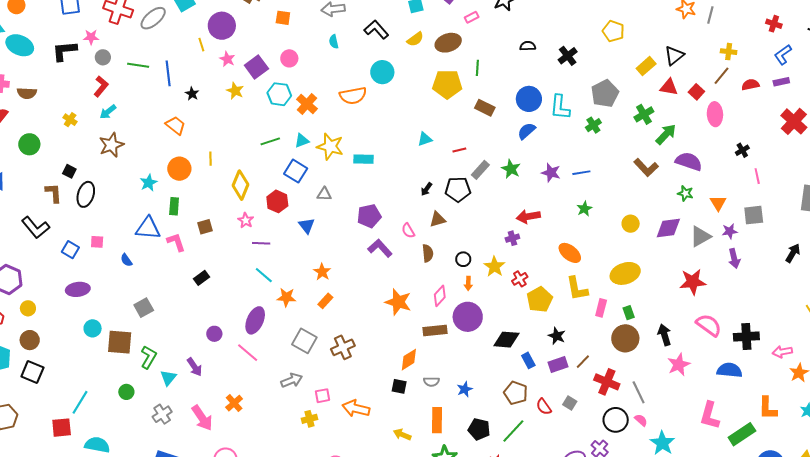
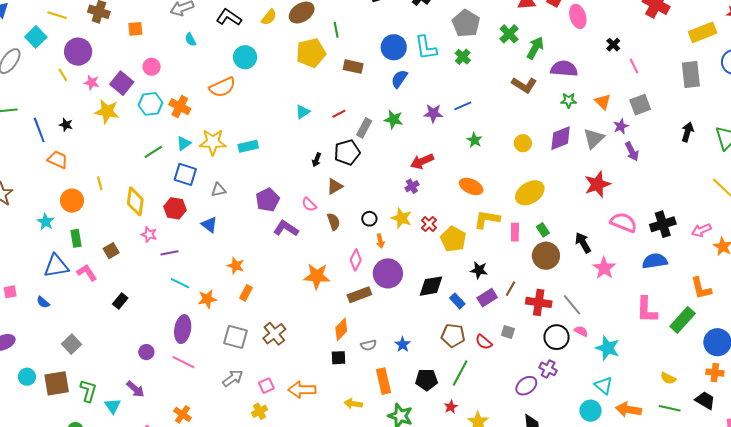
blue line: (168, 73) -> (39, 130), moved
yellow star: (235, 91) -> (107, 111), size x1.4
yellow L-shape: (577, 289) -> (487, 219), turned 124

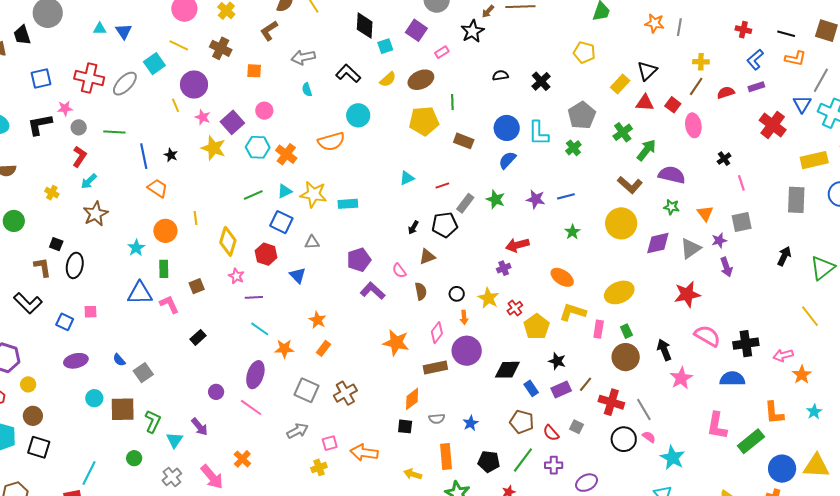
yellow circle: (523, 143) -> (621, 223), moved, size x1.8
blue semicircle: (43, 302) -> (119, 360), moved
purple cross: (548, 369) -> (554, 465), moved, turned -36

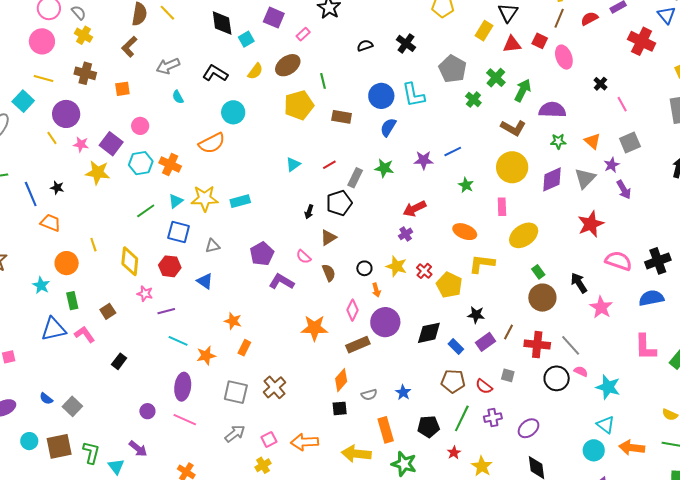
green cross: (573, 148) -> (473, 100), moved
pink rectangle: (599, 329) -> (502, 207), moved
yellow arrow: (413, 474) -> (356, 454), size x1.6

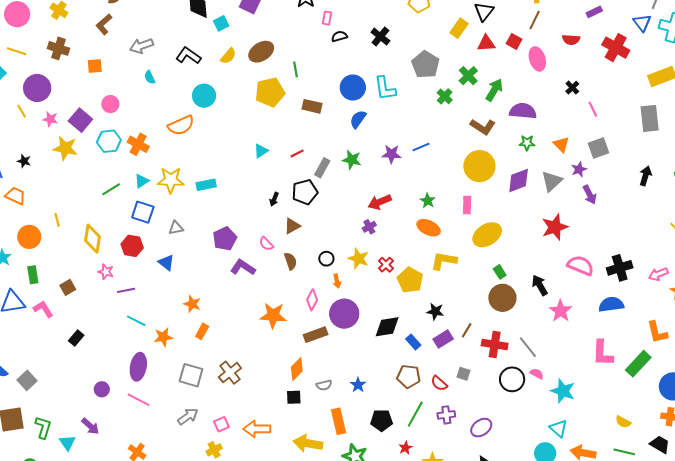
red semicircle: (589, 19) -> (571, 40), moved, turned -150
pink rectangle: (303, 34) -> (327, 18), moved, turned -40
green star: (466, 185) -> (428, 201), moved

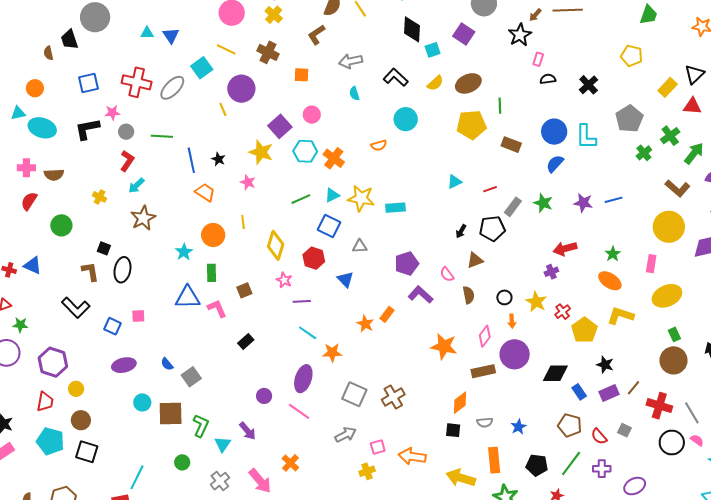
pink star: (50, 119) -> (248, 182), moved
orange semicircle: (181, 125) -> (379, 145), size x0.6
orange rectangle: (202, 331) -> (387, 314), moved

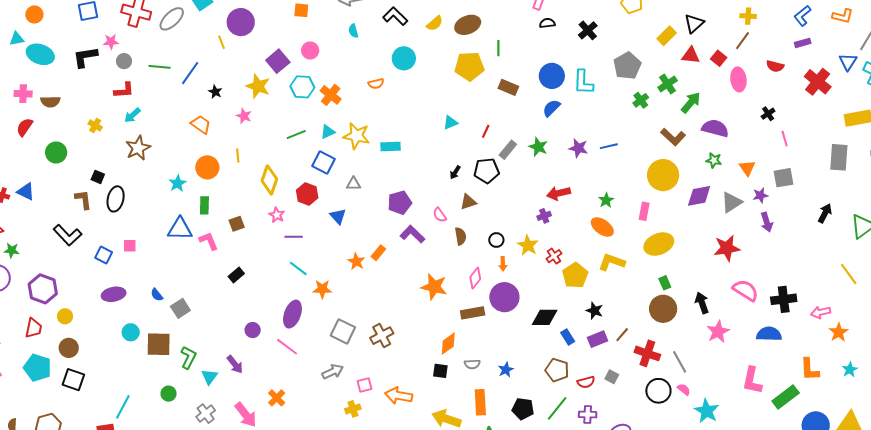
blue line: (191, 160) -> (190, 73), moved, turned 45
red L-shape: (127, 161) -> (124, 90), turned 50
red line: (490, 189) -> (486, 131), turned -48
red semicircle: (599, 436) -> (586, 382), turned -66

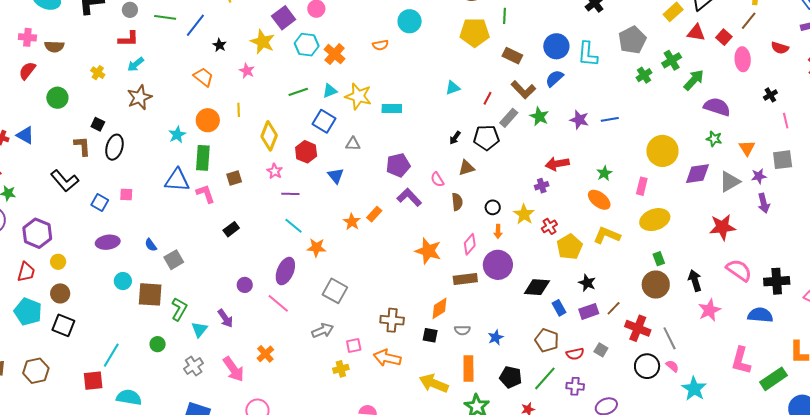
brown L-shape: (673, 137) -> (523, 90), moved
green rectangle: (204, 205) -> (203, 158), size x1.4
brown cross: (382, 336) -> (392, 320), moved, turned 30

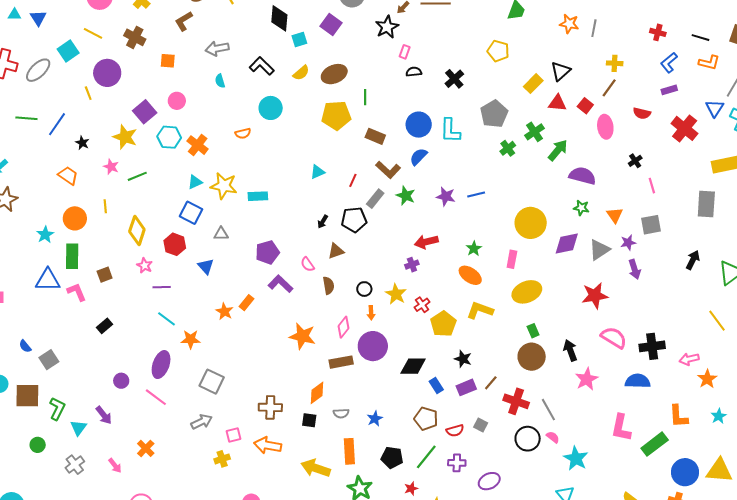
green line: (298, 92) -> (137, 176), moved
pink arrow: (234, 369) -> (115, 466), size x0.6

